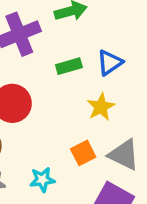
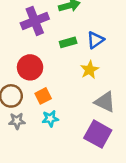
orange square: (83, 153) -> (43, 96), moved

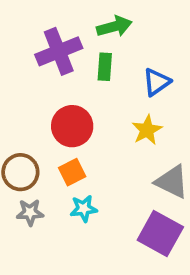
green rectangle: (68, 42) -> (105, 67), moved, turned -70
red circle: (30, 67) -> (72, 126), moved

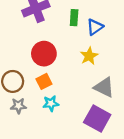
green rectangle: (105, 67) -> (74, 18), moved

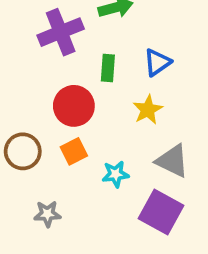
green rectangle: (74, 18) -> (108, 68), moved
cyan star: (51, 103) -> (116, 174), moved
gray star: (18, 106) -> (47, 214), moved

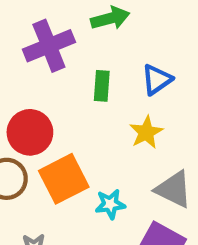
red circle: (74, 106) -> (30, 132), moved
orange square: (74, 151) -> (64, 179), size x1.6

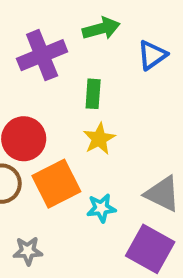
blue triangle: (157, 80) -> (152, 55), moved
yellow star: (146, 132) -> (99, 139), moved

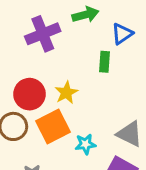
green rectangle: (93, 94) -> (105, 62), moved
yellow star: (99, 139) -> (66, 93), moved

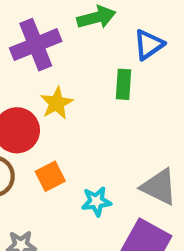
yellow star: (66, 93) -> (57, 103), moved
orange square: (53, 126) -> (50, 176), size x0.6

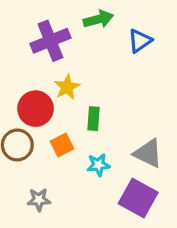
green rectangle: (124, 84) -> (93, 119), moved

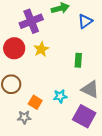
red circle: (36, 109) -> (14, 48), moved
green rectangle: (93, 119) -> (78, 60), moved
orange square: (62, 145) -> (35, 102), moved, turned -32

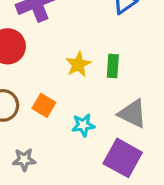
yellow star: (41, 49) -> (78, 64), moved
orange square: (35, 102) -> (44, 105), moved

